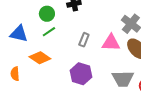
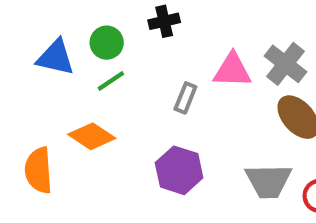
blue triangle: (19, 34) -> (56, 57), moved
pink triangle: (111, 43) -> (232, 70), moved
orange semicircle: (15, 74) -> (39, 170), size x1.5

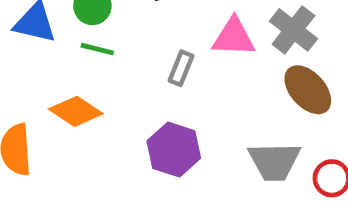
green line: (111, 81) -> (97, 49), turned 48

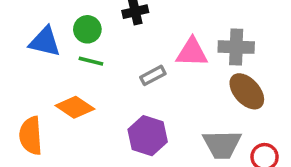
gray cross: (293, 30) -> (236, 47), turned -36
gray rectangle: (181, 68) -> (153, 75), turned 40

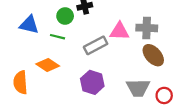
green circle: (87, 29) -> (65, 16), moved
gray rectangle: (153, 75) -> (96, 45), size x1.5

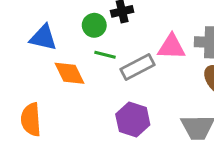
green line: (57, 37) -> (105, 55), moved
orange diamond: (48, 65) -> (70, 73), moved, turned 30

